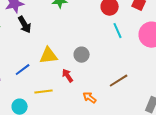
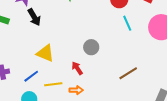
yellow triangle: (49, 56) -> (45, 53), moved, turned 30
blue line: (23, 70) -> (31, 76), moved
orange arrow: (90, 98) -> (76, 90), moved, turned 144

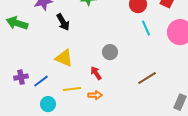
black arrow: (34, 17) -> (63, 22), moved
blue line: (31, 76) -> (41, 81), moved

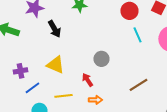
purple cross: (21, 77) -> (20, 71), moved
orange arrow: (95, 95) -> (95, 100), moved

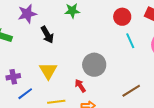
gray circle: (101, 59) -> (94, 65), size x1.5
yellow triangle: (55, 65) -> (48, 71), turned 36

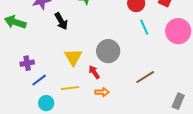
yellow triangle: (48, 71) -> (73, 57), moved

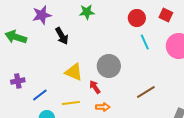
yellow triangle: (73, 57) -> (74, 72), turned -36
purple cross: (27, 63) -> (18, 81), moved

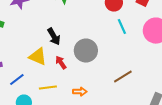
black arrow: (62, 36) -> (54, 37), moved
yellow triangle: (74, 72) -> (38, 57), moved
red arrow: (95, 87) -> (61, 63), moved

